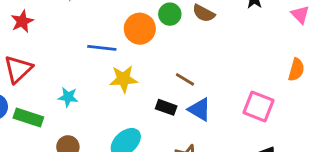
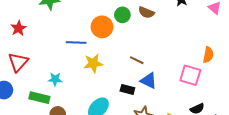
orange semicircle: (296, 70) -> (208, 55), moved
black rectangle: (166, 107) -> (127, 89), moved
green rectangle: (28, 118) -> (39, 98), moved

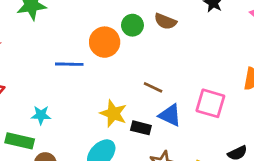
yellow star: (93, 63) -> (113, 113), moved, turned 30
pink square: (190, 75) -> (210, 103), moved

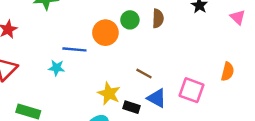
brown semicircle: (165, 21) -> (158, 18), turned -114
cyan star: (41, 115) -> (56, 68), moved

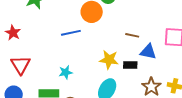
cyan star: (56, 68) -> (66, 72), moved

